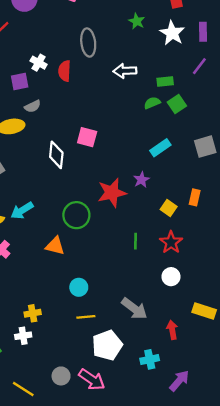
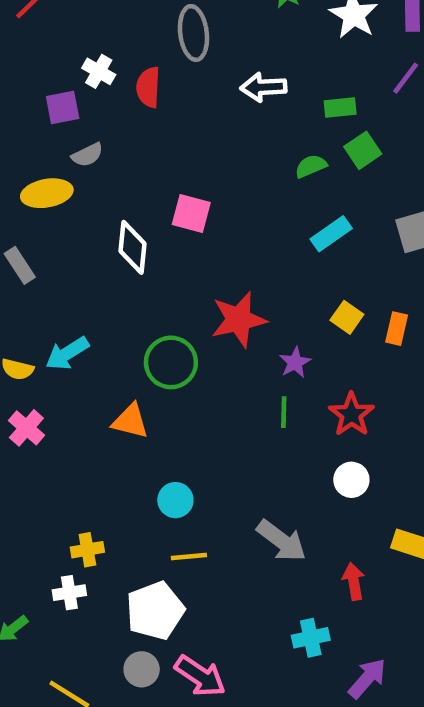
green semicircle: (152, 103) -> (311, 166), moved
purple star: (141, 180) -> (295, 362), moved
yellow square: (169, 208) -> (347, 317), moved
white pentagon: (107, 345) -> (155, 611), moved

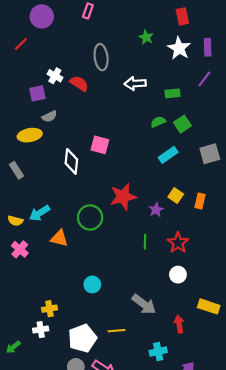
red semicircle: (148, 87) -> (79, 83), turned 120
green square: (363, 150) -> (182, 124), moved
purple star: (295, 362) -> (156, 210), moved
orange triangle: (130, 421) -> (59, 238), moved
yellow line: (189, 556) -> (116, 331), moved

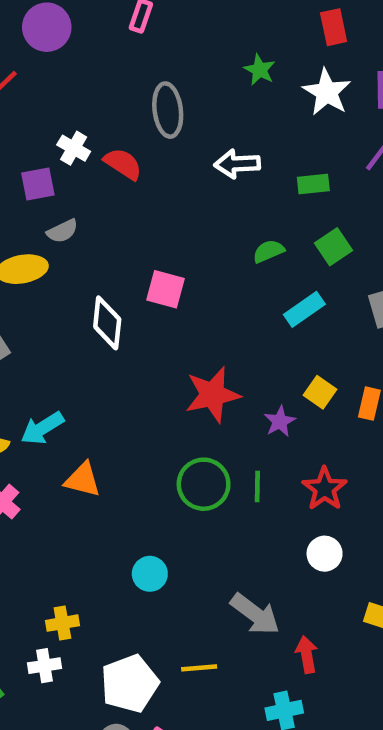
green semicircle: (158, 122) -> (269, 251), moved
green circle: (90, 217) -> (204, 484), moved
red arrow: (179, 324) -> (307, 654), moved

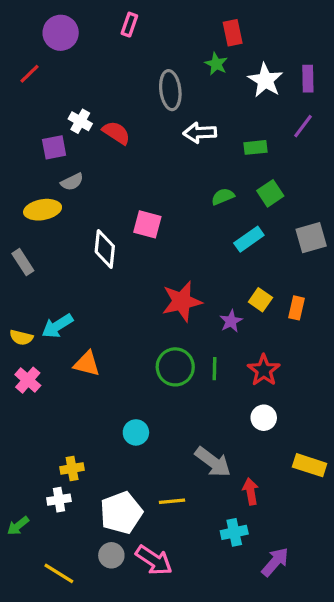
red rectangle: (334, 27) -> (233, 33), moved
gray ellipse: (168, 110) -> (170, 90), moved

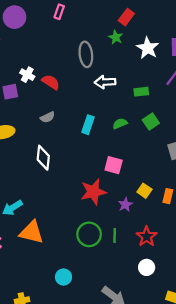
red rectangle: (233, 33) -> (126, 17), turned 49
gray semicircle: (72, 182) -> (48, 117), moved
pink square: (147, 224) -> (114, 165), moved
cyan rectangle: (249, 239) -> (88, 125), moved, turned -36
orange triangle: (87, 364) -> (32, 232), size x1.4

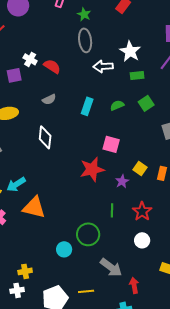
green star: (116, 37) -> (84, 14), moved
white star: (148, 48) -> (130, 51), moved
green circle: (89, 234) -> (88, 234), moved

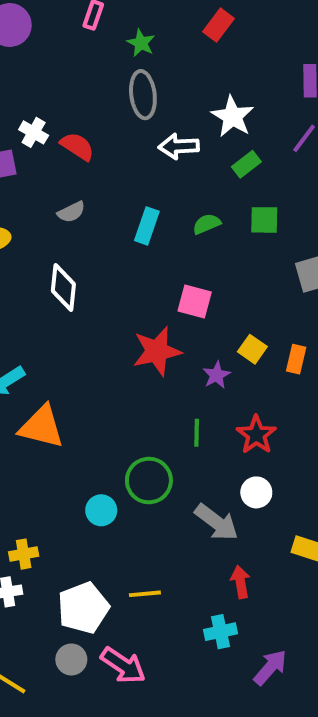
green rectangle: (137, 75) -> (246, 164), turned -32
green square: (146, 103) -> (264, 220), turned 35
gray arrow: (111, 267) -> (217, 522), moved

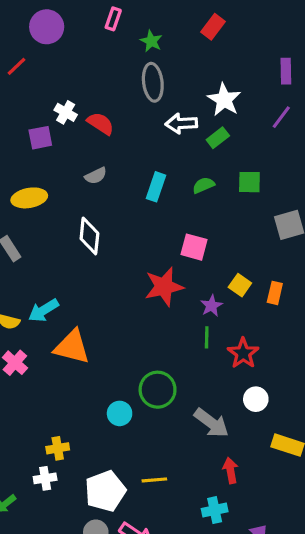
green rectangle: (246, 164) -> (218, 138), moved
green line: (197, 433) -> (207, 337), moved
white circle: (256, 492) -> (256, 399), moved

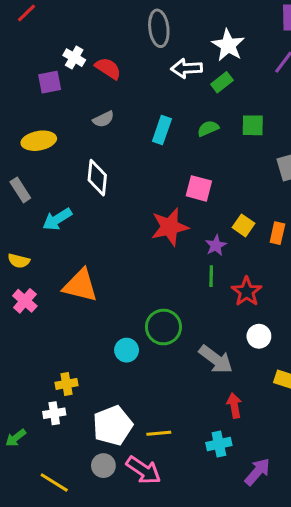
cyan arrow: (43, 310) -> (57, 219), moved
yellow line: (154, 480) -> (159, 433), moved

